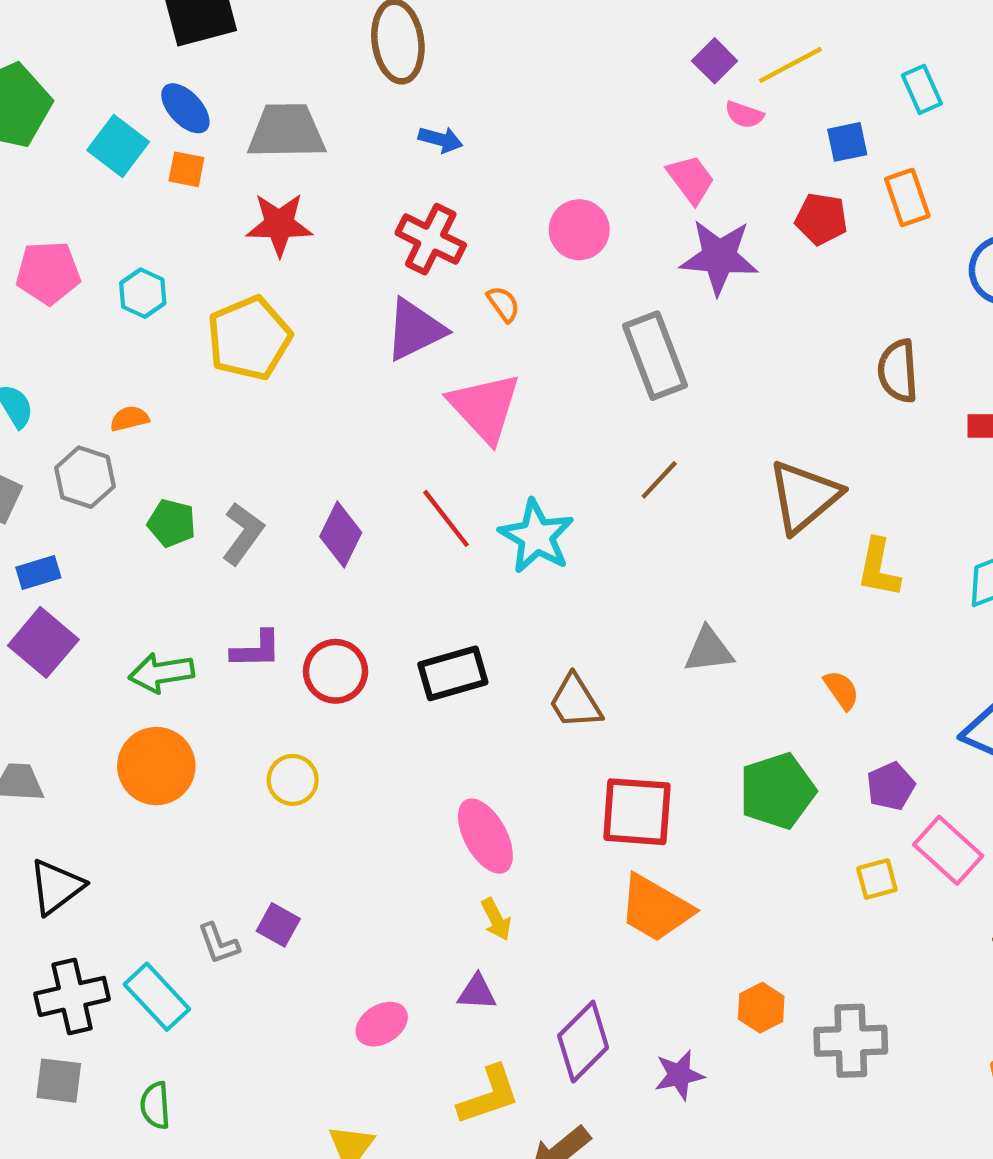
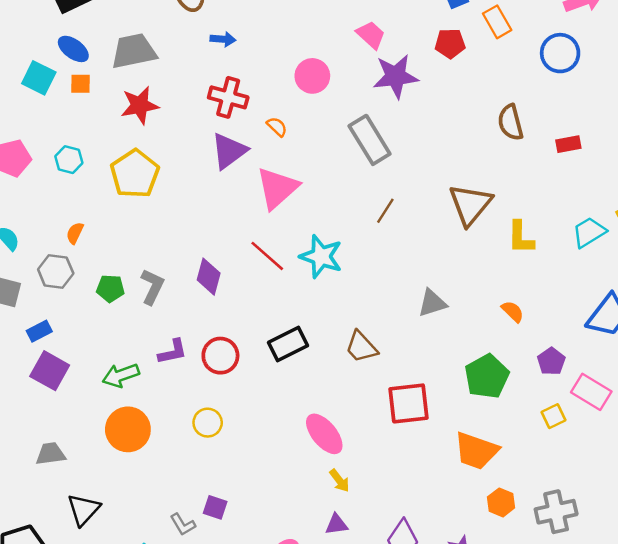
pink triangle: (485, 407) -> (277, 188), turned 42
orange semicircle: (129, 419) -> (75, 233), turned -40
orange trapezoid: (656, 908) -> (476, 451), moved

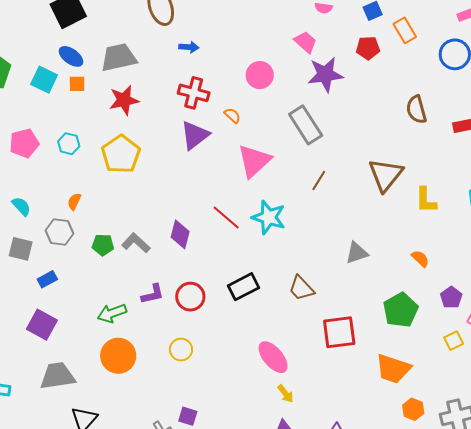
pink triangle: (277, 188) -> (254, 161), moved
gray L-shape: (152, 287) -> (136, 243), turned -72
purple square: (50, 371) -> (42, 325), moved
gray trapezoid: (51, 454) -> (58, 376), size x1.5

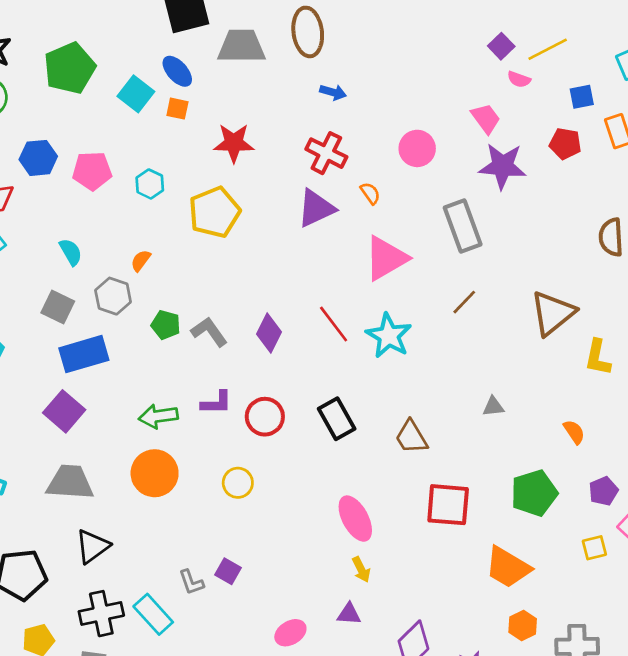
gray trapezoid: (119, 57) -> (242, 46), moved
gray triangle: (357, 253) -> (493, 407), size x0.7
blue rectangle: (47, 279) -> (84, 354), size x1.8
black rectangle: (243, 287) -> (337, 419), turned 76

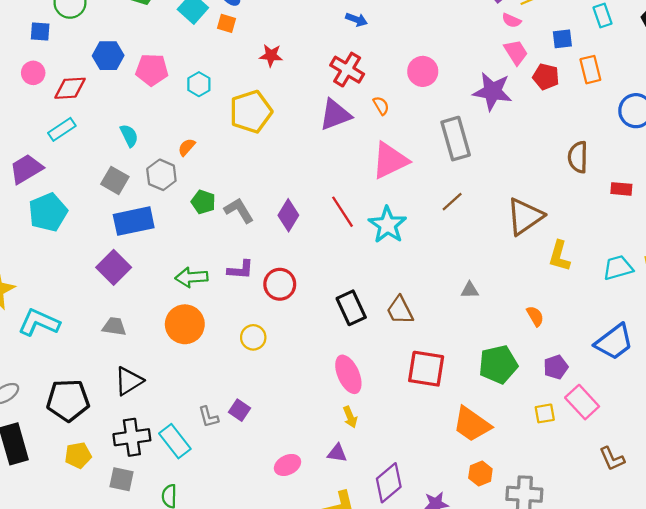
pink trapezoid: (486, 118) -> (516, 52), moved
red star: (234, 143) -> (271, 55), size x0.7
black rectangle: (337, 419) -> (351, 308), moved
gray trapezoid: (70, 482) -> (114, 327), size x0.6

